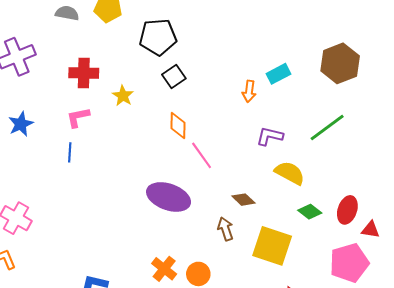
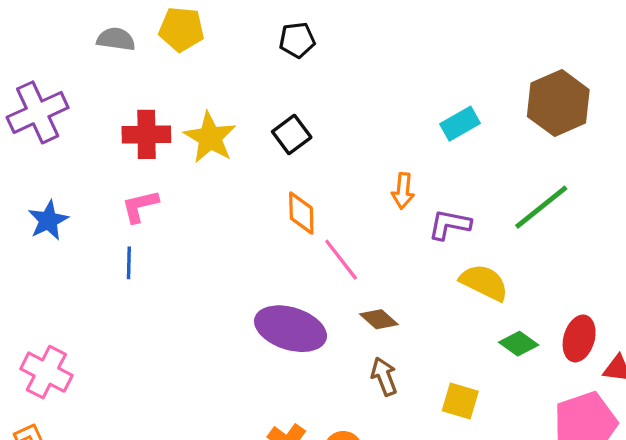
black pentagon: (158, 37) -> (297, 40), moved, size x0.6
orange arrow: (249, 91) -> (403, 191), moved
yellow star: (123, 96) -> (210, 138), moved, size x1.5
brown diamond: (243, 200) -> (379, 319), moved
yellow square: (272, 246) -> (460, 401), size x0.6

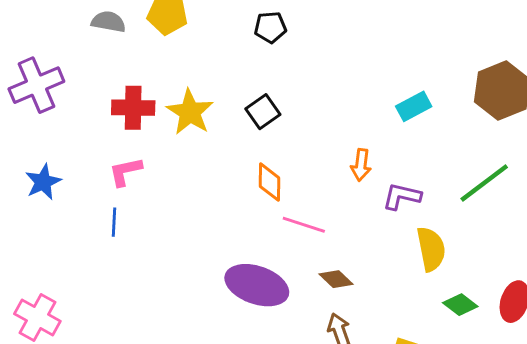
pink line: (341, 260) -> (304, 225), turned -36
yellow semicircle: (484, 282) -> (431, 249), turned 51

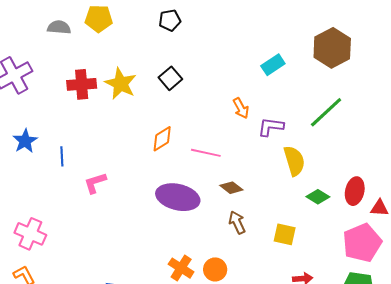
orange arrow: (361, 165) -> (241, 108), turned -30
pink L-shape: (125, 172) -> (95, 183), moved
orange diamond: (269, 182) -> (162, 139), moved, turned 64
blue line: (114, 222) -> (62, 156), moved

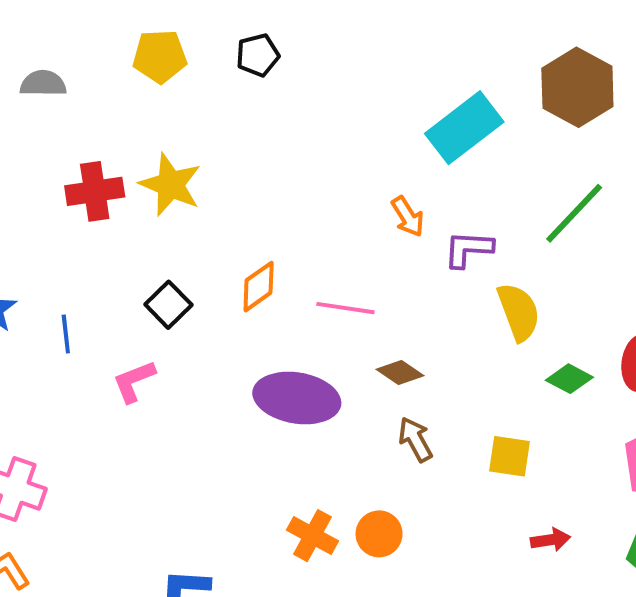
yellow pentagon: (99, 19) -> (160, 56), moved
cyan rectangle: (273, 65) -> (464, 128), size x1.6
black square: (170, 78) -> (168, 305), moved

